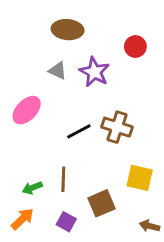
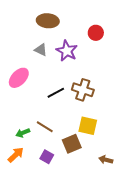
yellow square: (140, 178) -> (88, 126), moved
brown line: (63, 179) -> (45, 127), turned -60

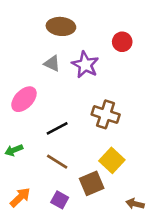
black line: (56, 93) -> (57, 128), moved
yellow square: (88, 126) -> (112, 160), turned 30
green arrow: (23, 133) -> (14, 150), moved

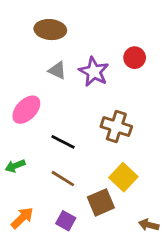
brown ellipse: (61, 26) -> (50, 30), moved
red circle: (122, 42) -> (135, 58), moved
black line: (57, 128) -> (63, 142), turned 55

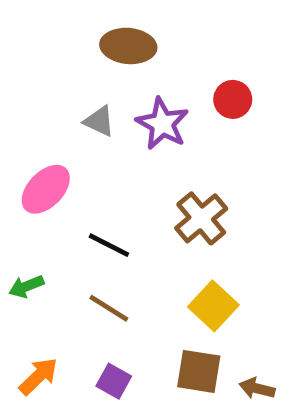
brown ellipse: (50, 30) -> (128, 46), moved
brown cross: (116, 127) -> (201, 218), turned 32
brown square: (101, 202) -> (199, 371), moved, turned 32

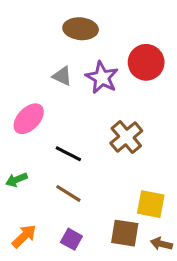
red circle: (233, 99) -> (146, 62), size x1.5
yellow square: (213, 306) -> (151, 204), moved, turned -32

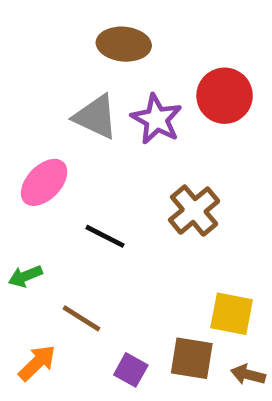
gray triangle: (62, 76) -> (96, 117), size x1.5
brown line: (68, 193) -> (82, 318), moved
purple square: (71, 239) -> (131, 370), moved

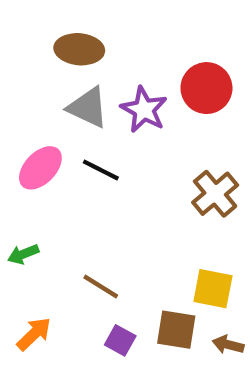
brown ellipse: (124, 44) -> (79, 49), moved
brown cross: (194, 211) -> (215, 194), moved
black line: (105, 236) -> (101, 170), moved
brown line: (82, 318) -> (101, 286), moved

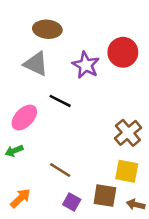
gray triangle: (88, 107) -> (36, 64), moved
pink ellipse: (40, 168) -> (24, 118), moved
brown cross: (215, 194) -> (128, 133), moved

